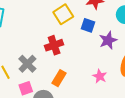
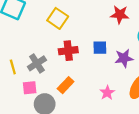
yellow square: (63, 14) -> (58, 18), moved, turned -36
blue square: (88, 25) -> (100, 48), moved, turned -32

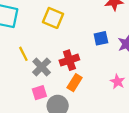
red cross: (68, 51) -> (69, 60), moved
yellow line: (13, 67) -> (23, 54), moved

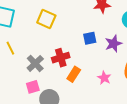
yellow line: (23, 54) -> (10, 48), moved
orange rectangle: (75, 83) -> (74, 74), moved

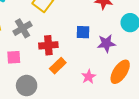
gray cross: (35, 63) -> (22, 28), moved
pink square: (33, 87) -> (14, 57), moved

